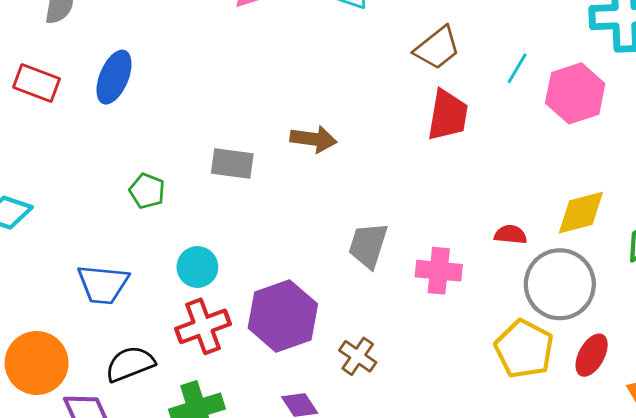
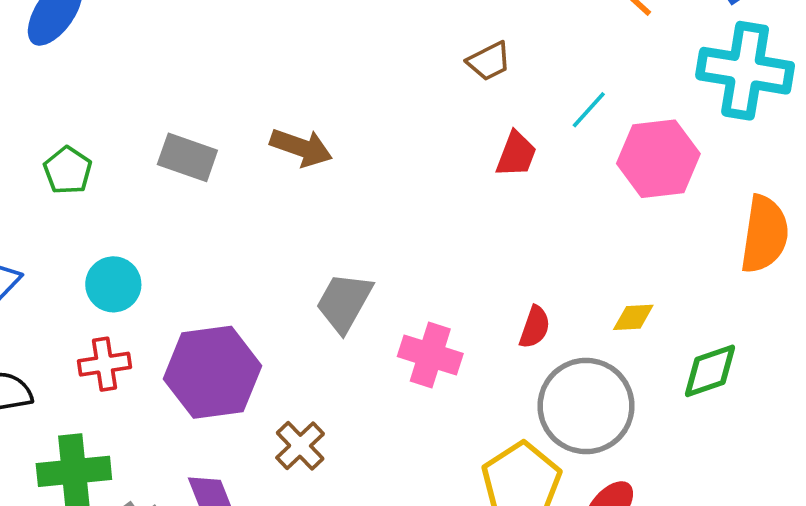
brown trapezoid: (437, 48) -> (489, 61), size x0.7
red trapezoid: (448, 115) -> (516, 154), moved, size x0.7
yellow diamond: (581, 213) -> (633, 317), size x0.6
red semicircle: (511, 235) -> (535, 327), turned 92
red cross: (203, 326) -> (105, 364), size x0.7

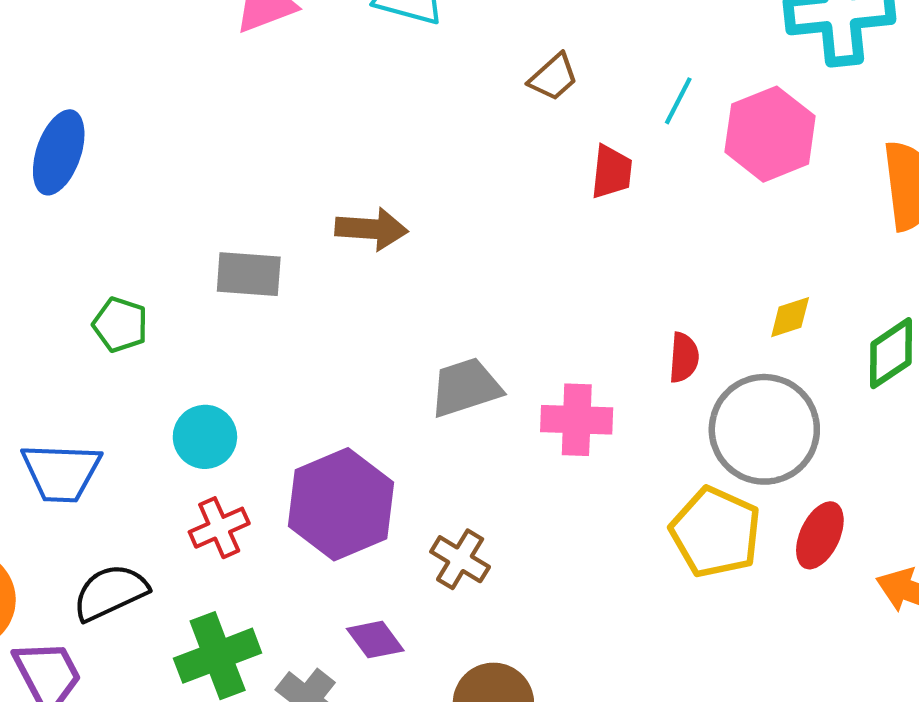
gray trapezoid: (344, 302) -> (466, 387), turned 58

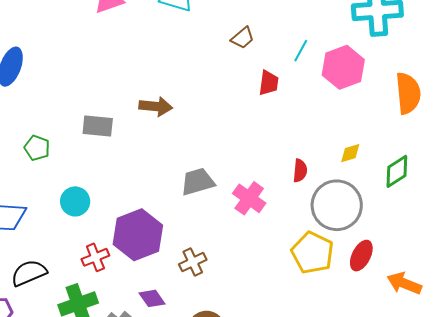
pink cross: (577, 420) -> (249, 198), turned 32
red cross: (219, 528) -> (95, 257), moved
brown cross: (460, 559) -> (193, 262), turned 32

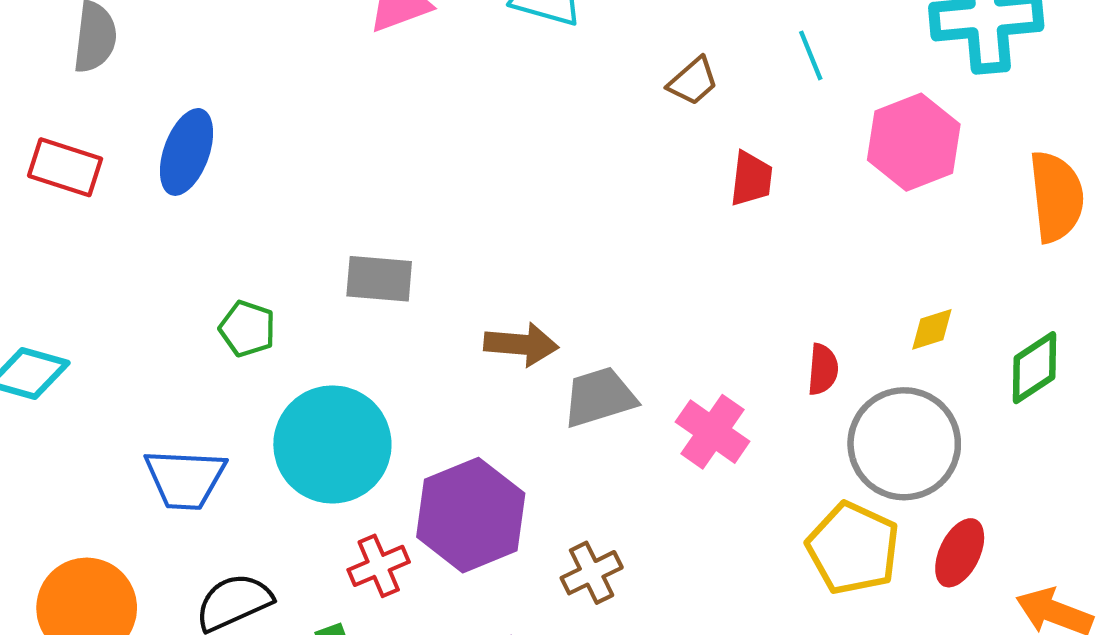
cyan line: (301, 51) -> (811, 55), moved, turned -50
brown arrow: (156, 106) -> (521, 344), moved
cyan circle: (75, 201) -> (332, 444), size x1.8

